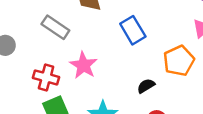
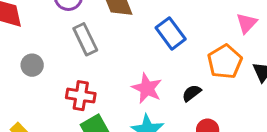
gray rectangle: (55, 27) -> (85, 39), turned 36
pink star: (83, 65) -> (147, 88), moved

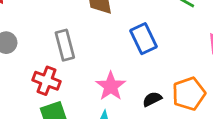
gray rectangle: (85, 39) -> (65, 45), moved
orange pentagon: (225, 62) -> (189, 94), moved

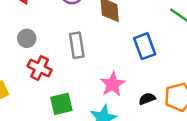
red cross: (47, 81) -> (40, 68), moved

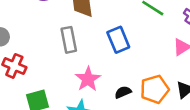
gray rectangle: (77, 45) -> (69, 40), moved

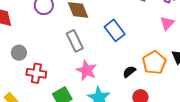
pink star: (88, 79) -> (87, 70), moved

